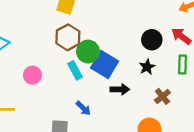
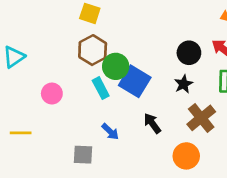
black arrow: (120, 89) -> (152, 123), moved, turned -126
brown cross: (162, 96) -> (201, 118), size x1.5

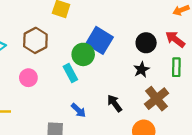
brown hexagon: (93, 50) -> (35, 40), moved
blue square: (135, 81) -> (99, 40), moved

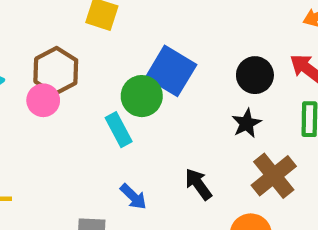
pink circle: (28, 78) -> (43, 100), moved

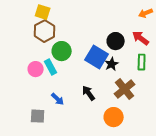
brown hexagon: (56, 71) -> (45, 31), moved
blue square: (171, 71) -> (97, 57), moved
pink circle: (43, 100) -> (36, 69), moved

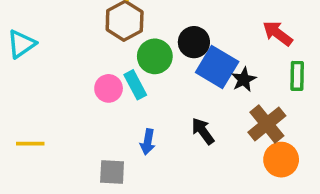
red arrow: (141, 38) -> (278, 33), moved
black circle: (116, 41) -> (194, 42), moved
blue arrow: (58, 99) -> (148, 142), turned 56
orange circle: (114, 117) -> (281, 160), moved

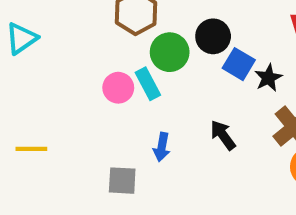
blue square: (217, 67) -> (239, 64), size x0.7

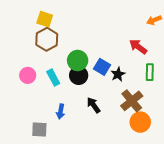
black circle: (213, 36) -> (79, 75), moved
green circle: (170, 52) -> (78, 61), moved
pink circle: (118, 88) -> (28, 75), moved

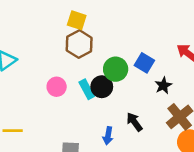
blue square: (102, 67) -> (144, 63), moved
black circle: (79, 75) -> (102, 87), moved
blue arrow: (61, 111) -> (108, 136), moved

